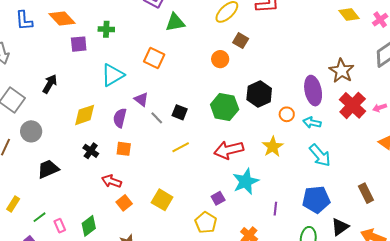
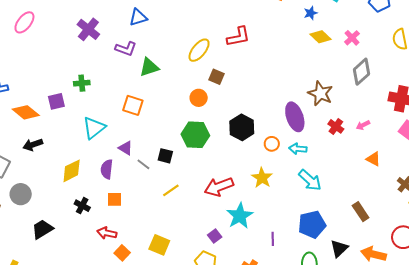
orange diamond: (62, 19) -> (26, 112), moved
black arrow: (50, 84) -> (33, 145), turned -132
red cross: (353, 105) -> (336, 126), size x0.6
green hexagon: (225, 107) -> (195, 135), moved

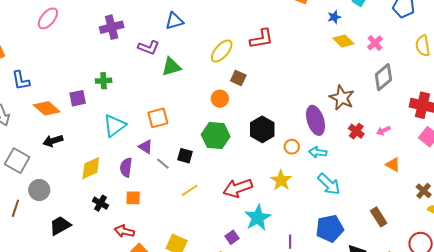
blue triangle: (138, 17) -> (174, 21), moved
purple cross: (88, 29) -> (112, 27), turned 35
orange square: (133, 105) -> (158, 118), moved, turned -35

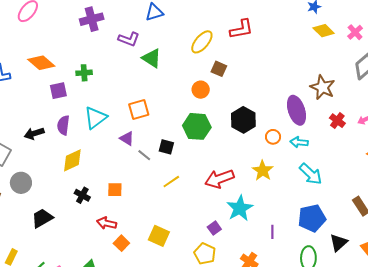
green triangle: (171, 67) -> (152, 58), turned 50
orange diamond: (47, 108) -> (41, 63), moved
purple semicircle: (126, 167) -> (63, 125), moved

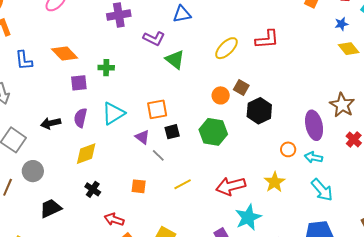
brown square: (219, 69) -> (241, 88), moved
black hexagon: (243, 120) -> (259, 111), moved
black square: (166, 147) -> (172, 132), moved, turned -35
orange square: (115, 190) -> (139, 186), moved

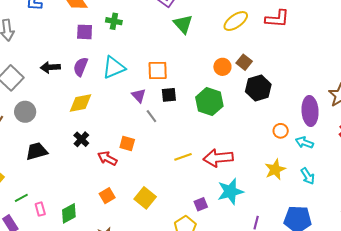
yellow star: (275, 182) -> (275, 169), moved
yellow line: (183, 184) -> (183, 157), moved
cyan arrow: (322, 190) -> (308, 176), size x0.7
red arrow: (114, 219) -> (107, 158), moved

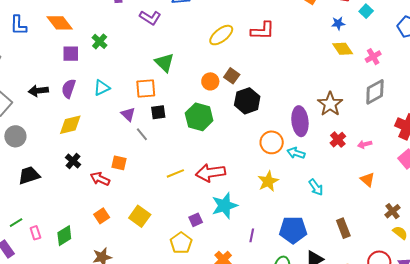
green cross: (114, 21) -> (100, 41), turned 35
green triangle: (183, 24) -> (164, 63), moved
cyan triangle: (114, 67) -> (102, 88), size x0.7
orange circle: (281, 131) -> (272, 142), size x1.5
cyan arrow: (308, 176) -> (316, 187), moved

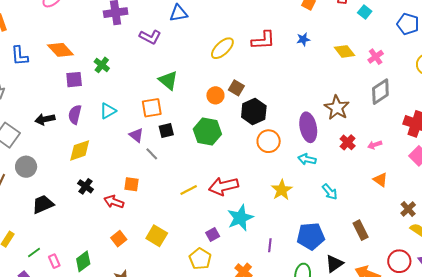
blue star: (338, 23) -> (303, 39), moved
orange circle: (272, 142) -> (269, 141), moved

